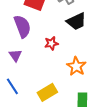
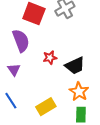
black trapezoid: (76, 21) -> (75, 66), moved
orange star: (76, 66) -> (79, 92), moved

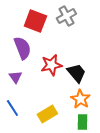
red star: (50, 58) -> (51, 65), size x1.5
black trapezoid: (75, 66) -> (76, 73), turned -105

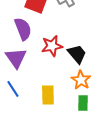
purple triangle: (15, 77) -> (16, 58), size x1.6
yellow rectangle: (47, 114) -> (48, 95), turned -60

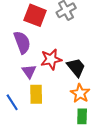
purple triangle: (16, 58) -> (29, 71), moved, size x0.7
yellow rectangle: (48, 95) -> (36, 94), moved

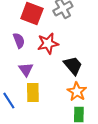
purple semicircle: (22, 42) -> (19, 41), size x0.7
red star: (51, 59) -> (48, 44), moved

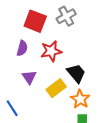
purple semicircle: (19, 41) -> (22, 48), turned 35
yellow rectangle: (33, 93) -> (56, 88), moved, turned 54

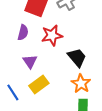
yellow rectangle: (56, 88) -> (39, 84), moved

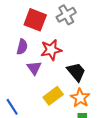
purple triangle: (30, 61) -> (34, 68), moved
yellow rectangle: (39, 84) -> (53, 96), moved

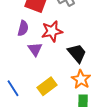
yellow rectangle: (53, 96) -> (47, 86), moved

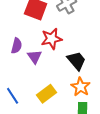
purple semicircle: (23, 28) -> (17, 46), moved

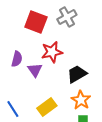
black trapezoid: (77, 61) -> (77, 74), turned -80

